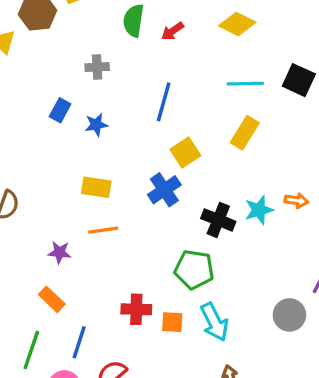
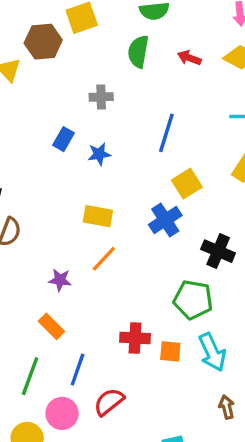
red arrow: (172, 31) -> (189, 58), moved, turned 55
orange line: (103, 230) -> (104, 259), turned -40

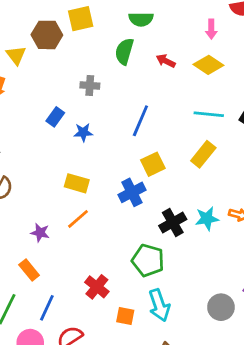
black cross: (218, 251) -> (173, 222), turned 32
red cross: (135, 338) -> (97, 287), turned 30
orange square: (170, 351) -> (125, 316), moved

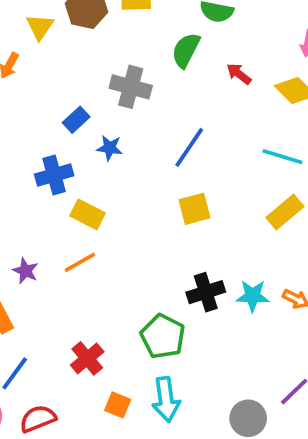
gray cross: (90, 86) -> (131, 87), size x1.5
yellow rectangle: (203, 154) -> (285, 212), moved
blue cross: (132, 192) -> (54, 175), moved

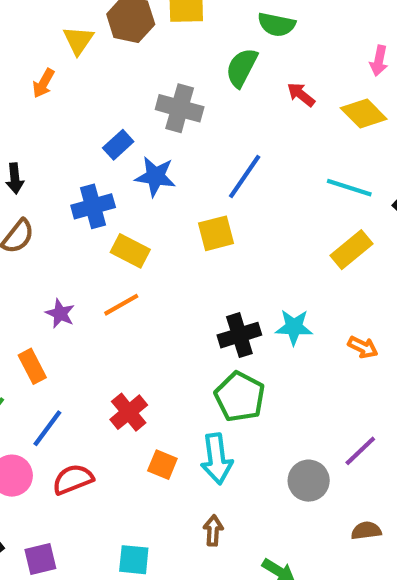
blue star: (110, 148) -> (155, 176), size x1.4
yellow square: (195, 209) -> (216, 233), moved
black cross: (206, 292) -> (239, 335), moved
cyan star: (253, 296) -> (294, 327), moved
green pentagon: (163, 336) -> (240, 397), moved

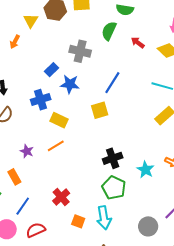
cyan star: (294, 327) -> (145, 170), moved, turned 30

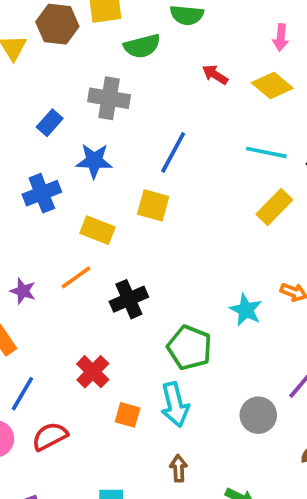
green semicircle: (109, 31) -> (142, 46), moved, turned -126
blue rectangle: (51, 70) -> (50, 123), moved
yellow square: (100, 110) -> (153, 205), turned 36
yellow rectangle: (59, 120) -> (97, 230), moved
black cross: (113, 158) -> (129, 299), moved

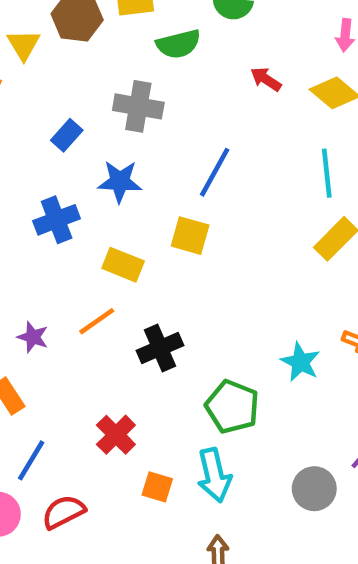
cyan line: (266, 152) -> (327, 173), turned 72

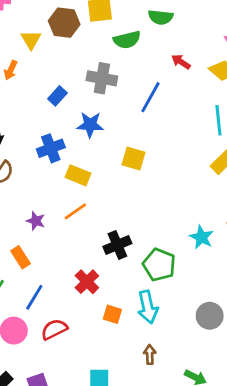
blue line: (215, 172) -> (151, 97), moved
yellow rectangle: (123, 265) -> (78, 175), moved
black cross: (160, 348) -> (117, 245), moved

